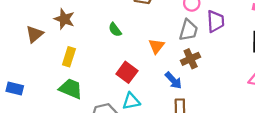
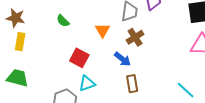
yellow rectangle: (69, 57) -> (20, 42), moved
green trapezoid: (71, 89) -> (17, 78), moved

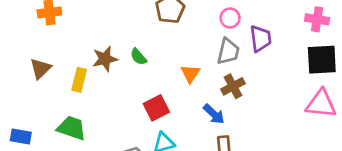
brown star: (16, 18) -> (105, 59), moved, turned -30
red square: (79, 58) -> (156, 108), turned 30

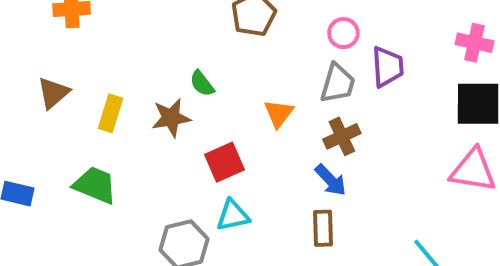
brown star: (105, 59) -> (171, 118), moved
blue arrow: (214, 114) -> (331, 180), moved

